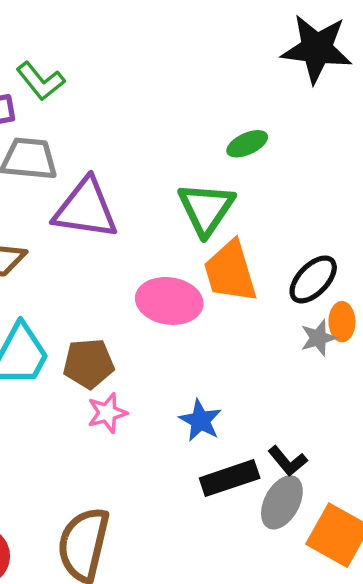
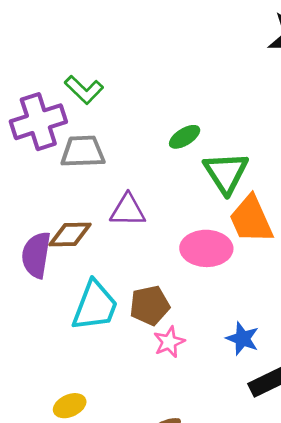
green ellipse: (247, 144) -> (185, 137), moved
purple triangle: (86, 209) -> (128, 210), moved, size x0.7

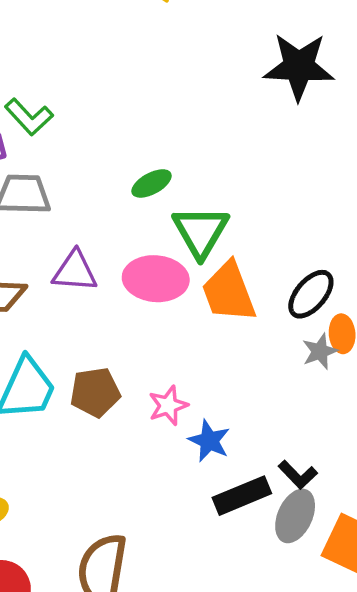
pink ellipse: (206, 248) -> (156, 279), moved
pink star: (169, 342) -> (168, 405), moved

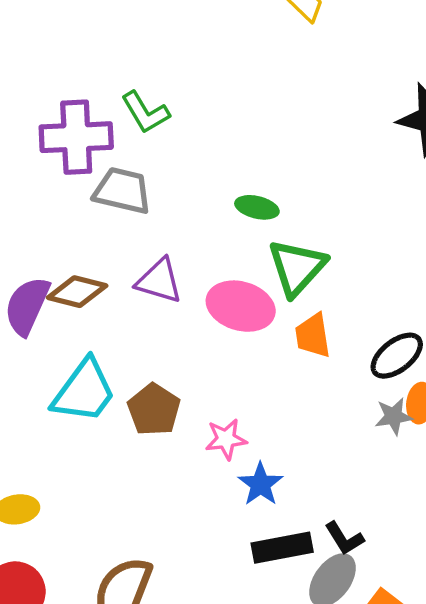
green ellipse: (152, 183) -> (257, 207), turned 30
orange trapezoid: (229, 292) -> (313, 336), size x0.7
brown pentagon: (95, 392) -> (154, 410), turned 30

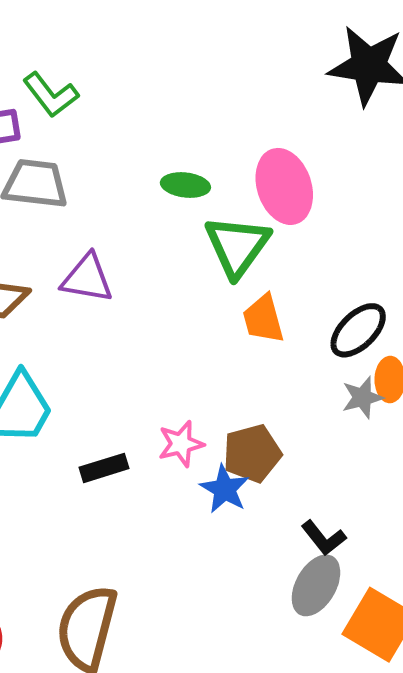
pink ellipse: (241, 306) -> (284, 186), moved, turned 62
brown pentagon: (154, 410) -> (252, 453), moved, turned 30
black rectangle: (282, 548) -> (104, 468), moved, size x0.7

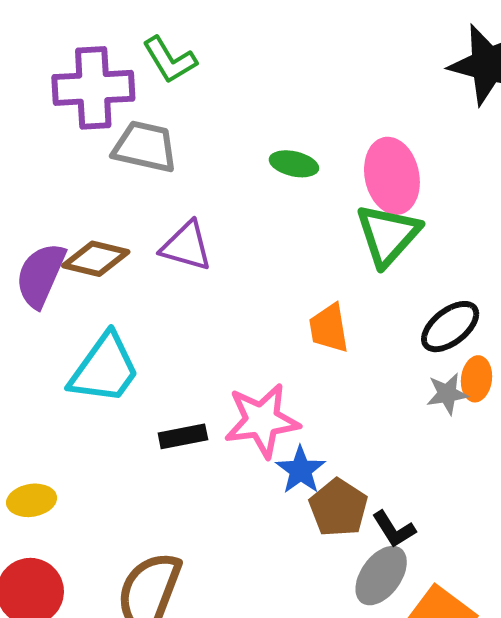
green triangle: (237, 246) -> (388, 235), moved
orange trapezoid: (263, 319) -> (329, 328), moved
pink star: (181, 444) -> (262, 421), size x1.6
brown pentagon: (252, 453) -> (338, 508), moved, turned -30

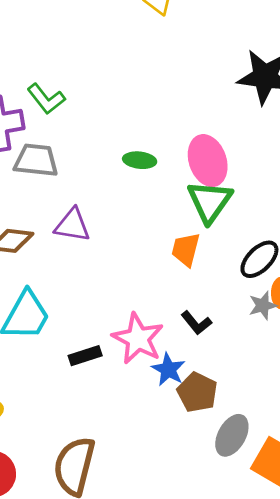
orange trapezoid: (329, 328) -> (186, 249), moved, turned 30
pink star: (262, 421) -> (138, 339), turned -30
black L-shape: (394, 529) -> (196, 323), moved

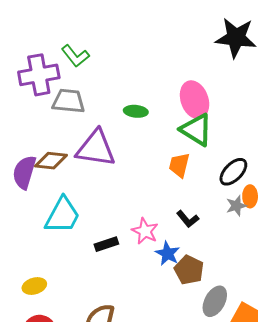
green ellipse: (140, 160) -> (136, 111), moved
green triangle: (210, 201) -> (196, 130), turned -33
purple triangle: (72, 225) -> (96, 148), size x1.5
pink star: (138, 339) -> (145, 231), size x0.7

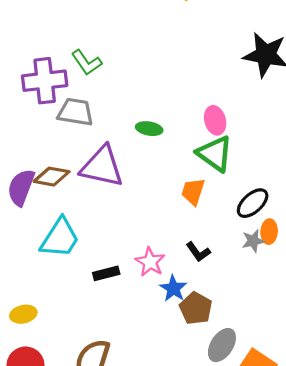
pink ellipse: (195, 100) -> (215, 120), size x0.7

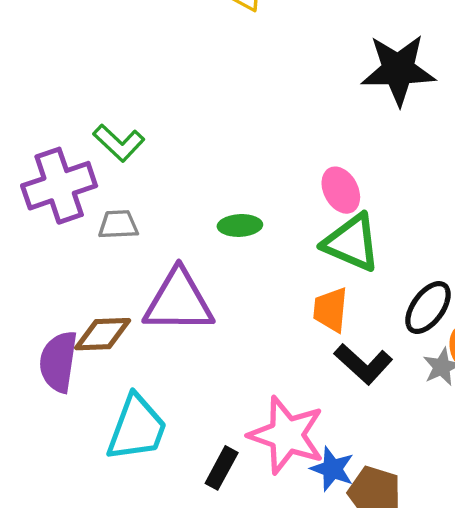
gray trapezoid: (75, 112) -> (118, 225), size x0.7
black L-shape: (198, 252) -> (363, 364), moved, size x1.4
pink star: (150, 262) -> (287, 435), size x1.6
black rectangle: (106, 273) -> (222, 468), turned -35

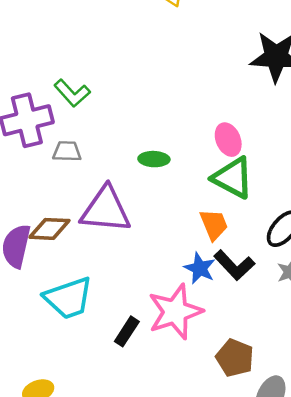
orange trapezoid: (330, 310) -> (214, 225), turned 148
cyan trapezoid: (137, 428) -> (68, 298), turned 46
pink star: (287, 435) -> (175, 312), turned 30
blue star: (332, 469) -> (200, 268), moved

